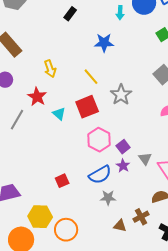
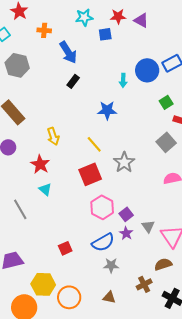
cyan triangle: (59, 114) -> (45, 189), moved
gray line: (17, 120) -> (20, 209), moved, turned -60
brown triangle: (120, 226) -> (109, 297), moved

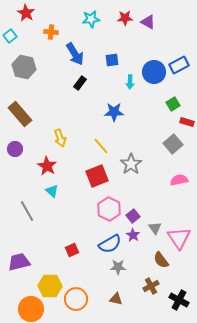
blue square: (105, 34) -> (112, 60), moved
brown semicircle: (163, 264) -> (161, 260), moved, turned -108

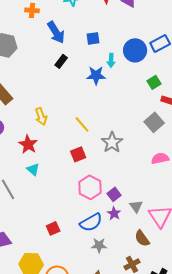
blue star: (114, 112) -> (96, 75), moved
red square: (97, 176) -> (78, 154), size x0.7

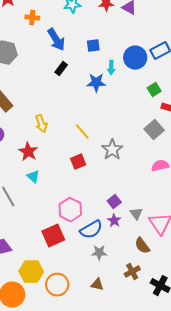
pink hexagon: (90, 187) -> (70, 210), moved
red square: (53, 228) -> (53, 236), size x1.6

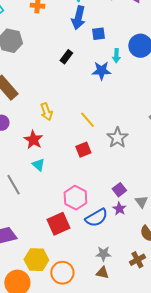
blue arrow: (56, 40) -> (78, 18), moved, turned 45
gray star: (99, 253) -> (103, 254), moved

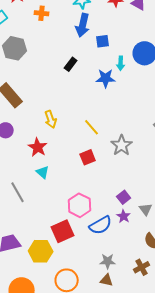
yellow hexagon: (36, 260) -> (41, 251), moved

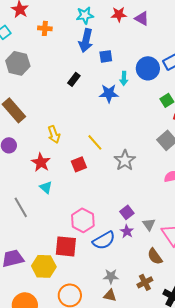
red square: (88, 157) -> (79, 164), moved
red square: (63, 231) -> (66, 246), turned 30

